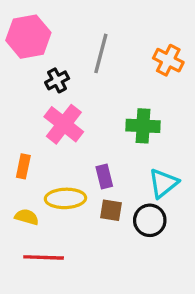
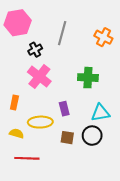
cyan triangle: (163, 183) -> (100, 113), turned 30
brown square: (111, 210) -> (67, 138), moved

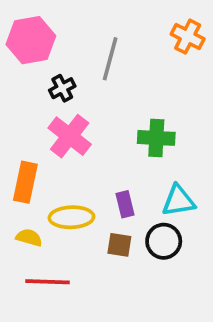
orange cross: (103, 37) -> (188, 37), moved
orange rectangle: (14, 102) -> (25, 182), size x1.5
purple rectangle: (64, 109) -> (125, 204), moved

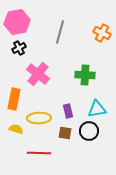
orange cross: (188, 37) -> (102, 33), moved
black cross: (62, 88) -> (19, 48), moved
red line: (47, 282) -> (39, 153), moved

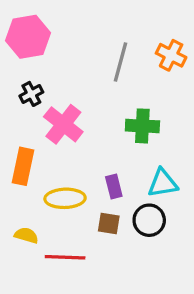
gray line: (60, 32) -> (121, 62), moved
black cross: (19, 48) -> (31, 94), moved
yellow semicircle: (16, 129) -> (26, 235), moved

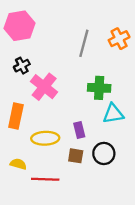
orange cross: (171, 55) -> (119, 39), turned 36
cyan triangle: (163, 183) -> (113, 114), moved

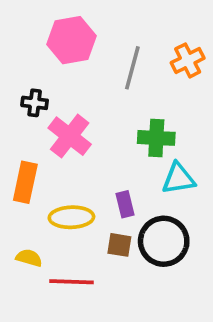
pink hexagon: (19, 26) -> (71, 40), moved
black cross: (22, 66) -> (35, 103), turned 35
black circle: (104, 153) -> (164, 241), size x1.4

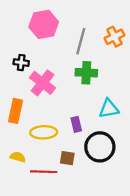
green cross: (156, 138) -> (86, 73), moved
brown square: (119, 245) -> (67, 158), moved

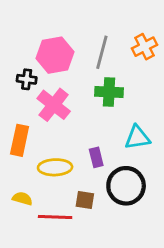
pink hexagon: (44, 24) -> (55, 55), moved

